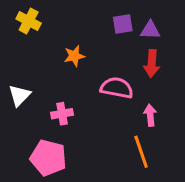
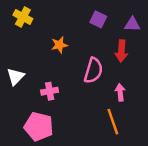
purple square: (123, 24) -> (98, 19), turned 35
purple triangle: (150, 30) -> (132, 24), moved
pink semicircle: (117, 88) -> (93, 70), turned 95

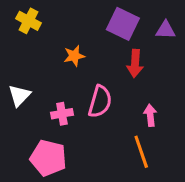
purple square: (98, 19) -> (123, 24), size x1.5
red arrow: (121, 51) -> (135, 63), moved
pink semicircle: (93, 70) -> (100, 102), moved

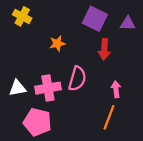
white triangle: (19, 95) -> (17, 88), moved, turned 36
pink cross: (62, 114) -> (48, 88), size x1.5
orange line: (141, 152) -> (109, 117), turned 40

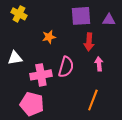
purple square: (95, 19) -> (81, 16), turned -30
white triangle: (17, 88) -> (15, 58), moved
pink arrow: (116, 89) -> (99, 64), moved

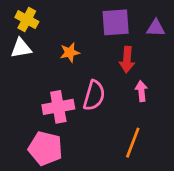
white triangle: (15, 58) -> (21, 48), moved

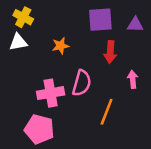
pink arrow: (141, 91) -> (133, 79), moved
orange line: (133, 143) -> (107, 112), moved

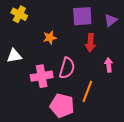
purple triangle: (135, 25) -> (111, 20), turned -40
white triangle: (18, 42) -> (14, 56), moved
pink pentagon: (39, 129) -> (62, 106), moved

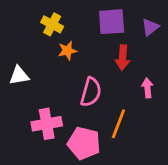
yellow cross: (19, 14) -> (52, 24), moved
pink cross: (42, 76) -> (47, 124), moved

